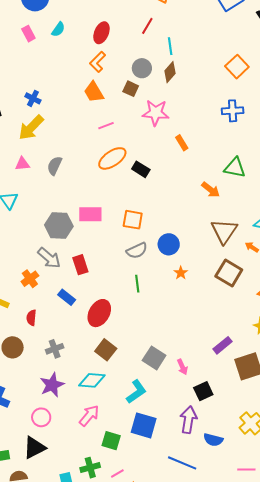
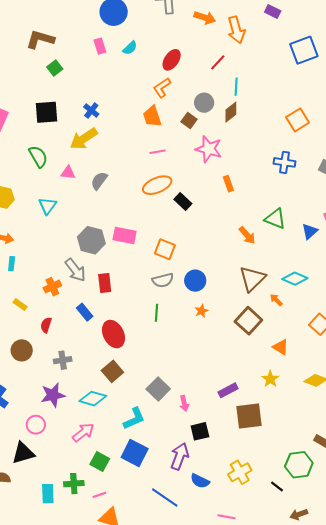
red ellipse: (99, 313) -> (114, 334), turned -68

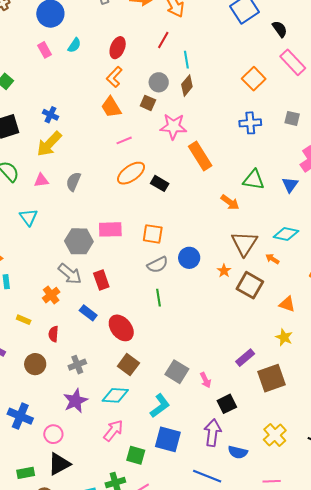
orange rectangle: (228, 184) -> (200, 156), size x1.8
orange star: (201, 311) -> (224, 271), moved
pink circle: (36, 425) -> (53, 434), moved

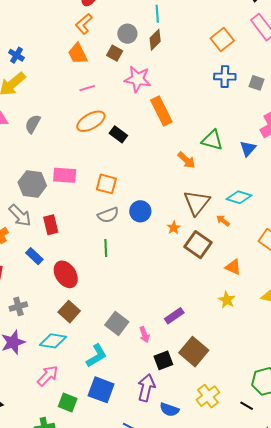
blue cross: (250, 123) -> (225, 77), moved
purple rectangle: (245, 358) -> (174, 316), moved
brown square: (271, 378) -> (194, 352), moved, turned -36

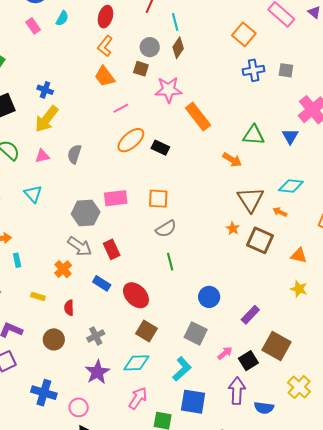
blue circle: (140, 211) -> (209, 297), moved
pink arrow: (144, 335) -> (225, 353), moved, turned -98

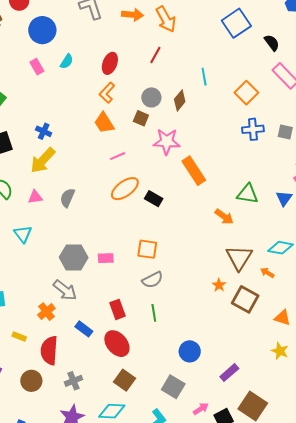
cyan line: (175, 22) -> (204, 77), moved
pink rectangle: (116, 198) -> (106, 258), moved, size x0.7
red rectangle: (112, 249) -> (117, 309), moved
red semicircle: (69, 308) -> (49, 350), size x1.8

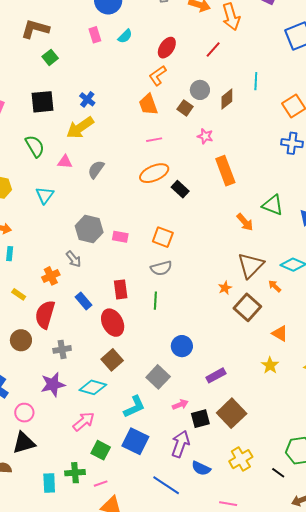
pink star: (167, 142) -> (205, 136), size x0.6
gray arrow: (65, 290) -> (74, 259), size x0.7

